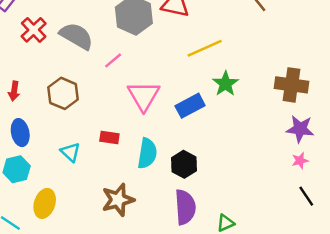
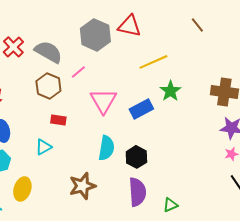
brown hexagon: (63, 93) -> (48, 86), moved
red rectangle: (109, 137) -> (58, 120), moved
cyan triangle: (70, 152) -> (43, 147), turned 48

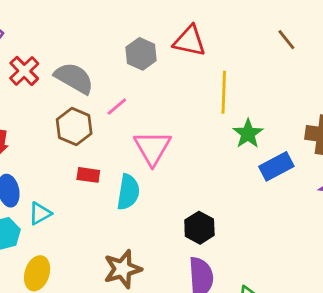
gray hexagon: (95, 35) -> (141, 54), size x0.7
yellow line: (153, 62) -> (224, 92), turned -64
blue rectangle: (141, 109) -> (276, 166), moved
cyan triangle: (43, 147) -> (40, 213), moved
cyan semicircle: (106, 148) -> (128, 192), moved

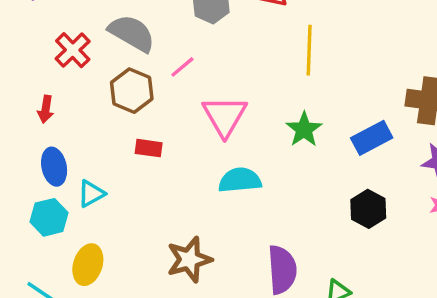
red cross: (24, 71) -> (73, 50), moved
green star: (248, 134) -> (304, 129), moved
cyan semicircle: (128, 192) -> (240, 180), moved, turned -104
black hexagon: (199, 228) -> (368, 209), moved

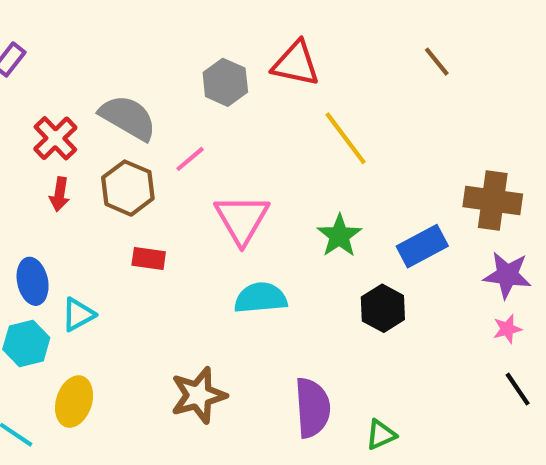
yellow line: (309, 50) -> (346, 138), turned -39
red arrow: (46, 109) -> (60, 194), moved
black hexagon: (368, 209) -> (383, 308), moved

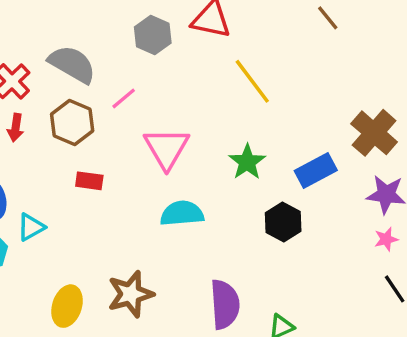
brown cross: (493, 200) -> (374, 133), turned 33
yellow ellipse: (74, 402) -> (67, 306), moved

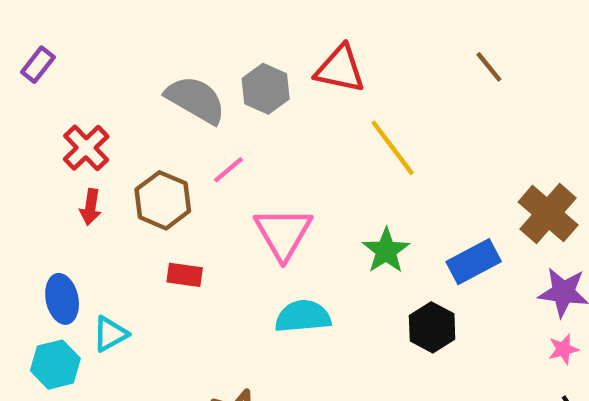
gray semicircle: (72, 64) -> (196, 100), moved

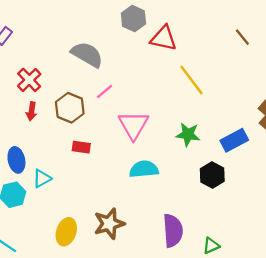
gray hexagon: (266, 89) -> (133, 19), moved
green star: (386, 251) -> (188, 134), turned -30

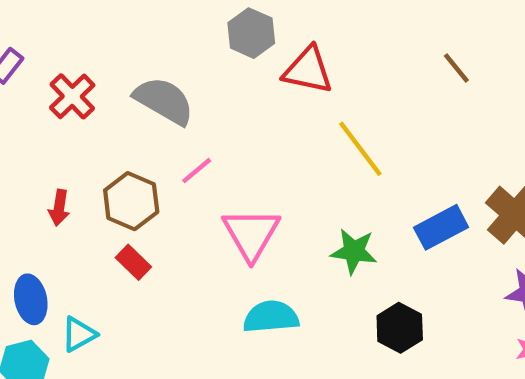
red cross: (29, 80) -> (72, 96), moved
blue rectangle: (234, 140) -> (441, 227), moved
red rectangle: (81, 147) -> (133, 262), moved, turned 36

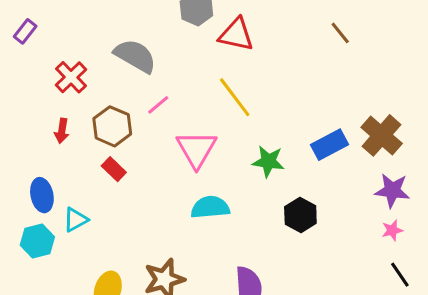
red cross: (72, 96) -> (71, 77), moved
yellow line: (360, 149) -> (235, 97), moved

